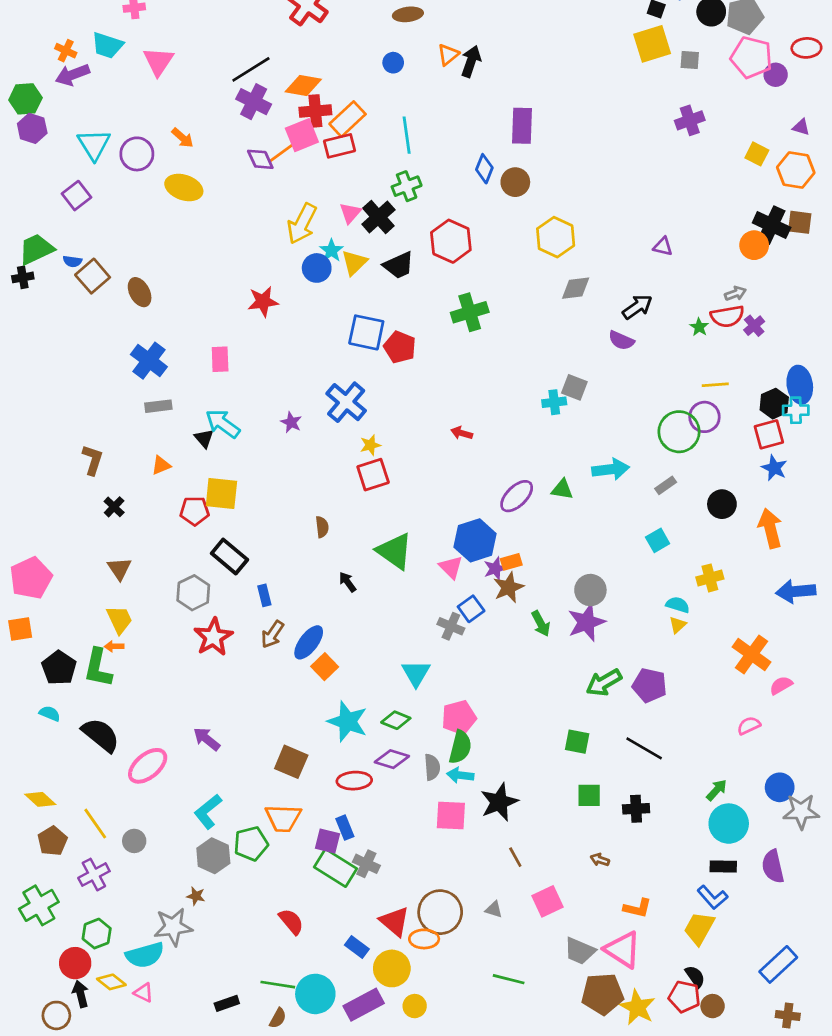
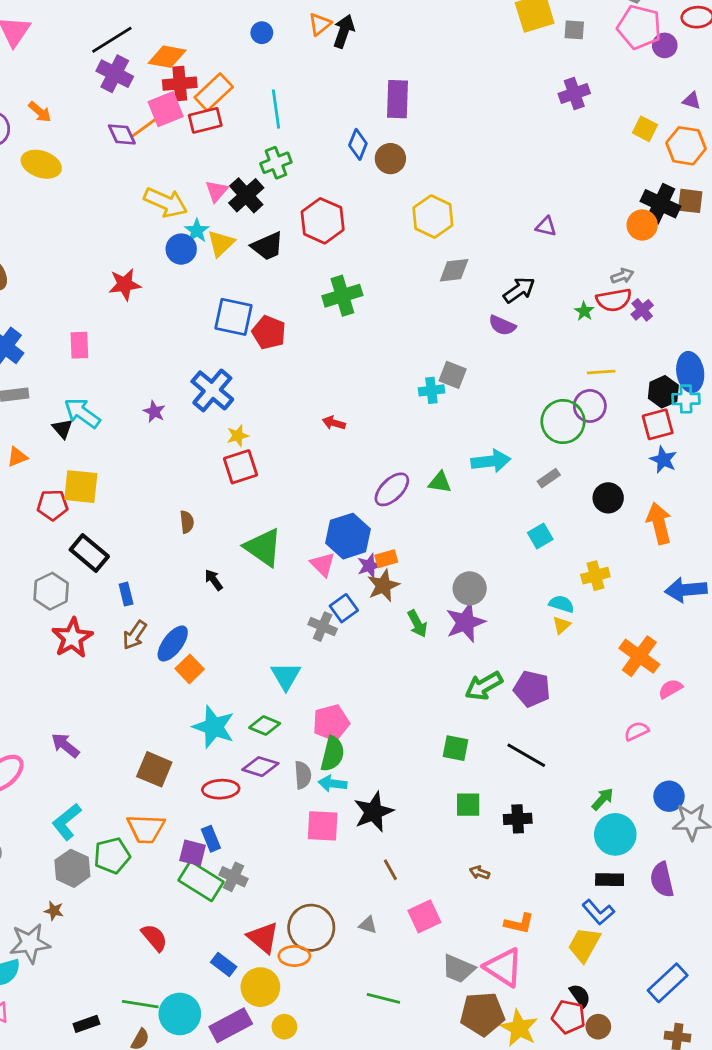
yellow arrow: (302, 224) -> (166, 202), turned -93

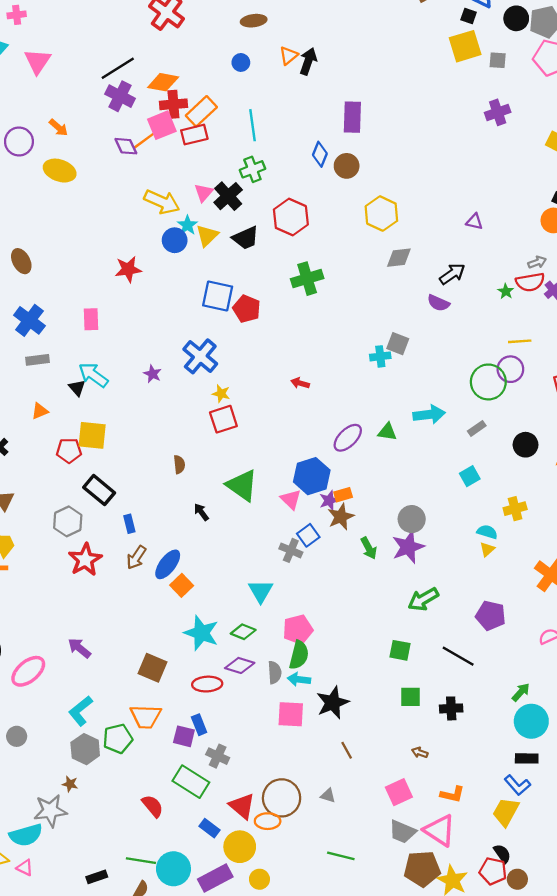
yellow star: (238, 436) -> (221, 394), turned 30
purple pentagon: (532, 689) -> (491, 615), moved
green rectangle: (201, 881) -> (191, 782), moved
pink square: (424, 916) -> (399, 792), moved

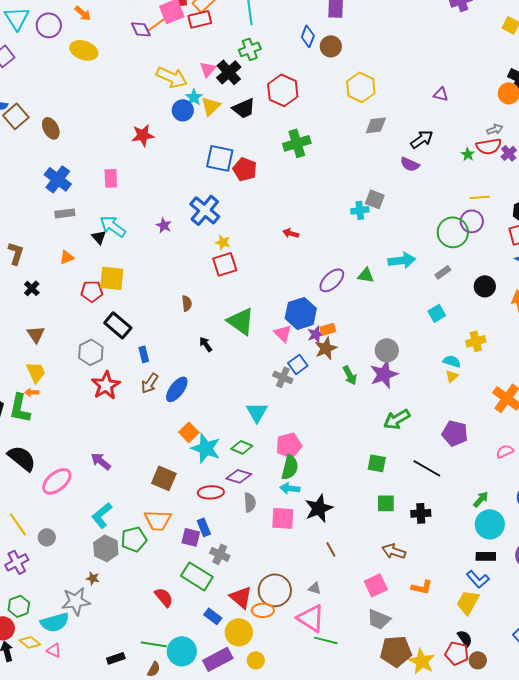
orange square: (182, 585) -> (189, 432), moved
gray semicircle: (275, 672) -> (250, 502), moved
brown arrow: (420, 753) -> (394, 551), size x1.6
pink triangle: (440, 830) -> (311, 618), moved

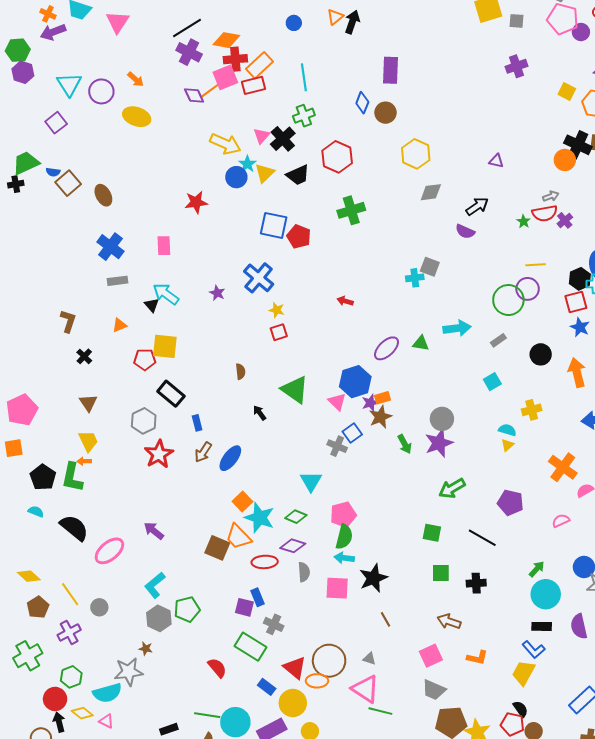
red square: (225, 264) -> (279, 332), size x0.7
orange trapezoid: (158, 520) -> (238, 537), moved, turned 44

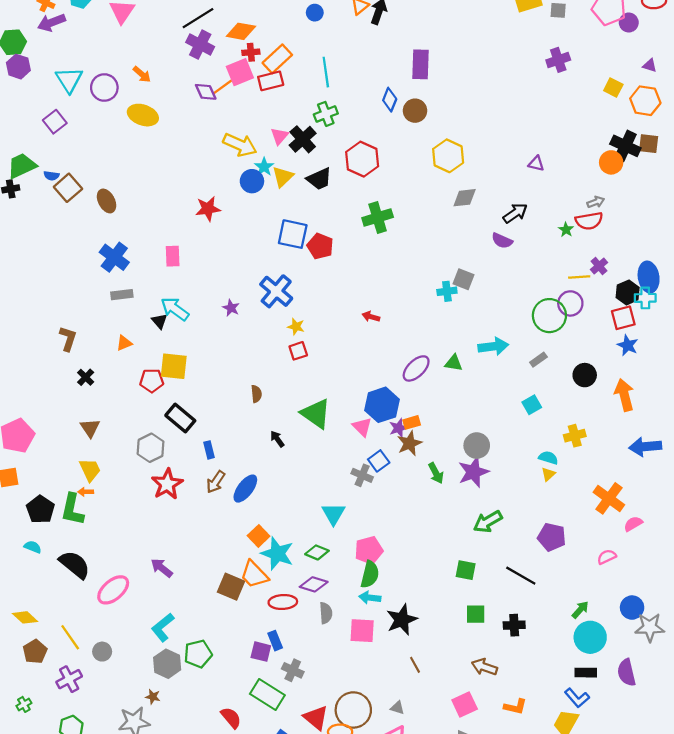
red cross: (235, 59) -> (251, 52), size x0.7
purple cross: (565, 220) -> (599, 266), moved
green cross: (28, 656) -> (24, 704), size x0.5

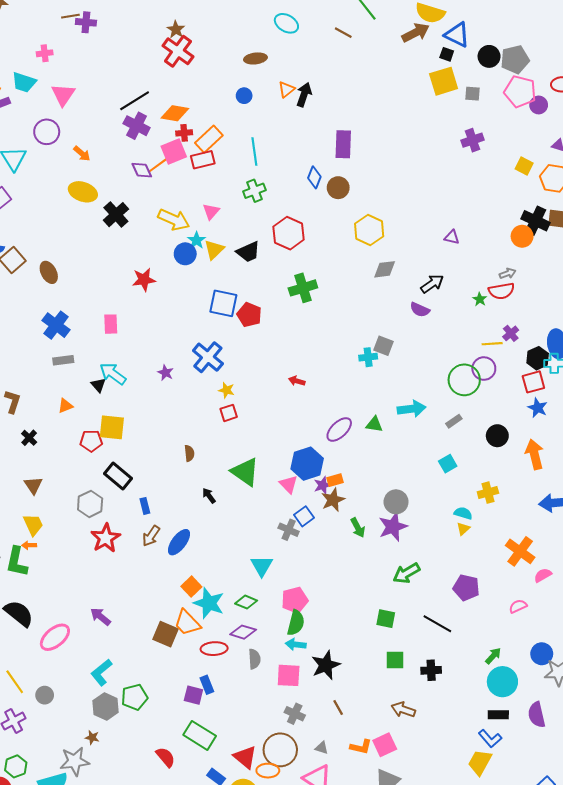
purple circle: (104, 88) -> (47, 132), moved
black cross: (303, 139) -> (116, 215), moved
gray cross: (293, 670) -> (295, 714), moved
orange L-shape: (515, 707) -> (361, 747), moved

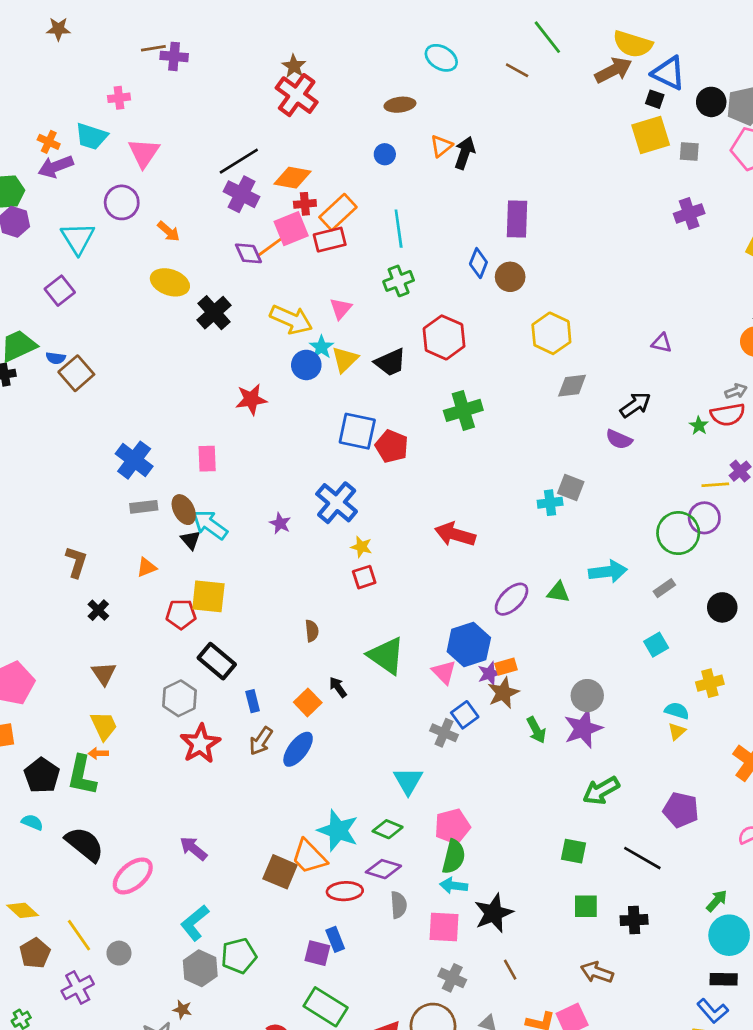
brown ellipse: (49, 272) -> (184, 510), moved
red arrow: (297, 381) -> (455, 534), size x1.8
orange square: (191, 587) -> (308, 702), moved

